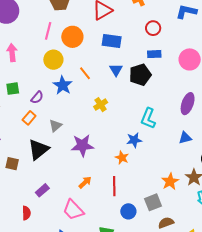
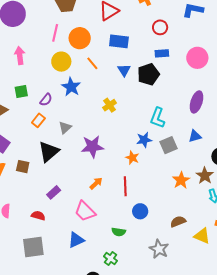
orange line: (85, 73) -> (92, 63), moved
gray square: (153, 202) -> (169, 145), moved
red semicircle: (26, 213) -> (38, 216), turned -72

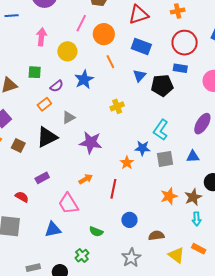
red circle: (160, 27) -> (185, 43), size x1.6
yellow circle: (61, 62) -> (67, 51), moved
blue circle: (140, 211) -> (129, 220), moved

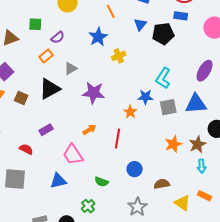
blue star: (84, 79) -> (98, 37), moved
blue triangle: (193, 156) -> (196, 104), size x1.6

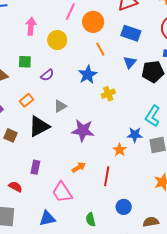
orange rectangle: (46, 56) -> (27, 100), moved
purple rectangle: (46, 130) -> (35, 167), turned -48
green semicircle: (101, 182) -> (91, 219), turned 56

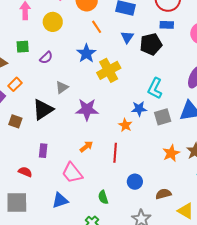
yellow cross: (108, 94) -> (109, 70), size x1.6
orange rectangle: (27, 100) -> (15, 84), moved

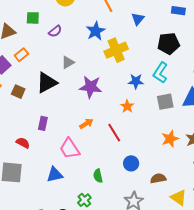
black pentagon: (151, 44) -> (169, 44), moved
blue star: (139, 109) -> (136, 81), moved
red line: (115, 153) -> (114, 133), turned -42

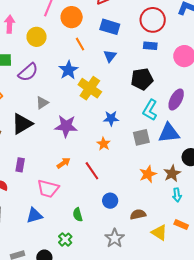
purple semicircle: (55, 31) -> (28, 72), size x1.5
yellow cross: (116, 50) -> (90, 88), turned -30
cyan L-shape: (160, 73) -> (150, 110), moved
pink trapezoid: (70, 148) -> (48, 189), turned -40

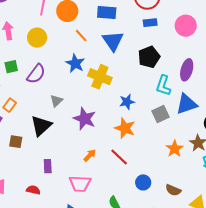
blue triangle: (110, 56) -> (113, 41), size x1.6
purple star: (66, 126) -> (85, 119), turned 30
orange star: (104, 144) -> (125, 128), size x1.5
brown semicircle: (138, 214) -> (173, 190), turned -133

